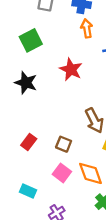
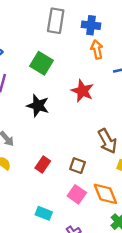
green square: (31, 40) -> (41, 63), turned -30

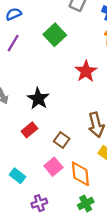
black star: (38, 106) -> (38, 99), moved

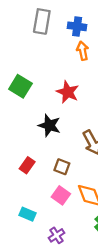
green square: (55, 35) -> (20, 86), moved
black star: (38, 99) -> (49, 125), moved

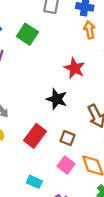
green square: (20, 86) -> (27, 34), moved
red rectangle: (27, 165) -> (35, 136), size x1.5

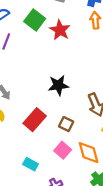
red star: (75, 68) -> (60, 30), moved
black star: (57, 99) -> (58, 85), turned -30

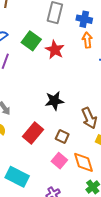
cyan rectangle: (31, 164) -> (17, 177), moved, size x1.6

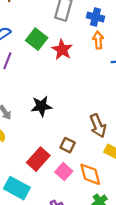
black star: (54, 101) -> (41, 106), moved
red rectangle: (33, 133) -> (38, 159), moved

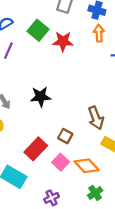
red star: (62, 50) -> (63, 41), turned -30
orange diamond: (90, 174) -> (87, 166), turned -30

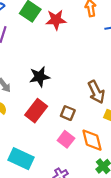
red rectangle: (36, 149) -> (36, 111), moved
orange diamond: (87, 166) -> (92, 140), turned 35

